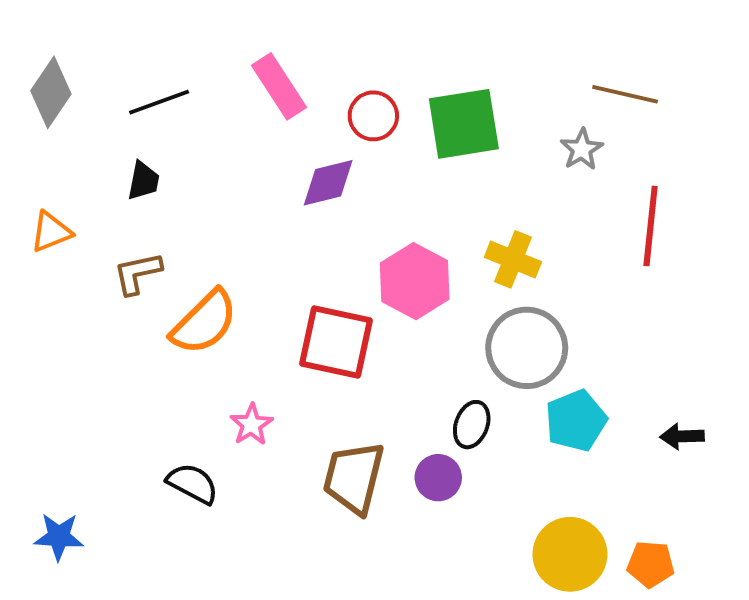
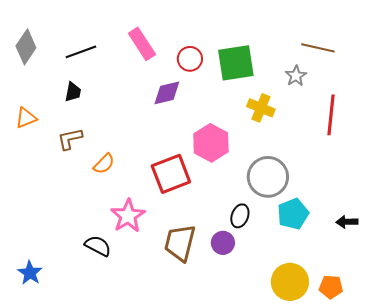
yellow cross: (513, 259) -> (261, 108), moved
orange semicircle: (204, 322) -> (104, 164), size x0.6
red square: (336, 342) -> (171, 174), turned -33
pink star: (251, 425) -> (128, 216), size x1.6
blue star: (59, 537) -> (30, 273), turned 30

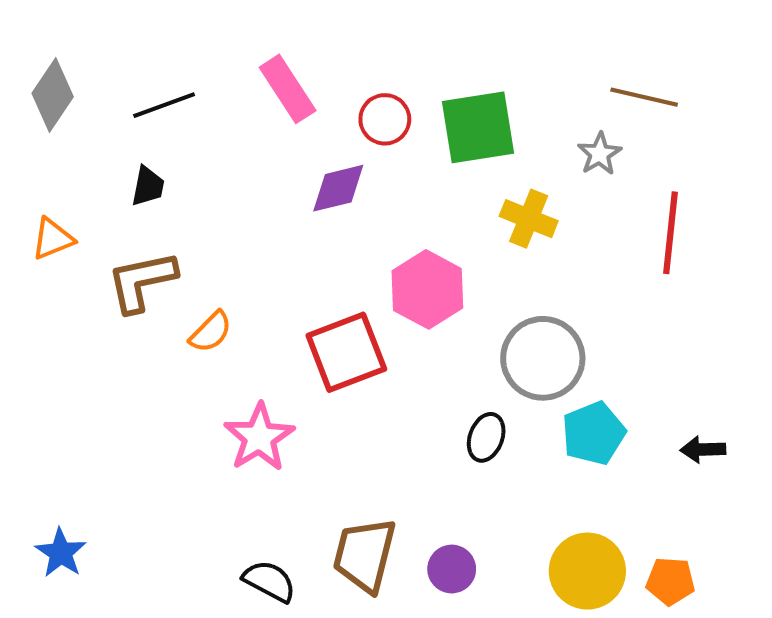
brown L-shape: (70, 139) -> (142, 281), size x1.4
brown trapezoid: (180, 243) -> (365, 555), moved
purple circle: (223, 243) -> (452, 569), moved
black semicircle: (98, 246) -> (269, 581), moved

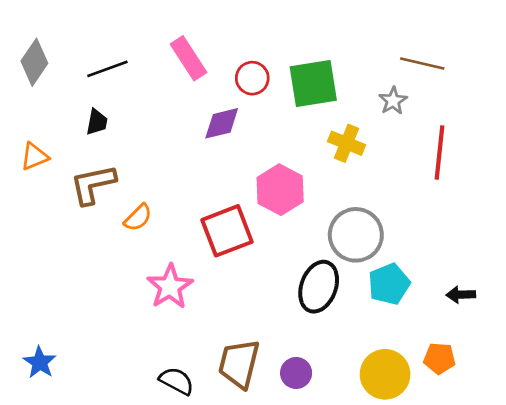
black ellipse: (486, 437) -> (319, 287), size x1.6
orange pentagon: (670, 581) -> (439, 358), moved

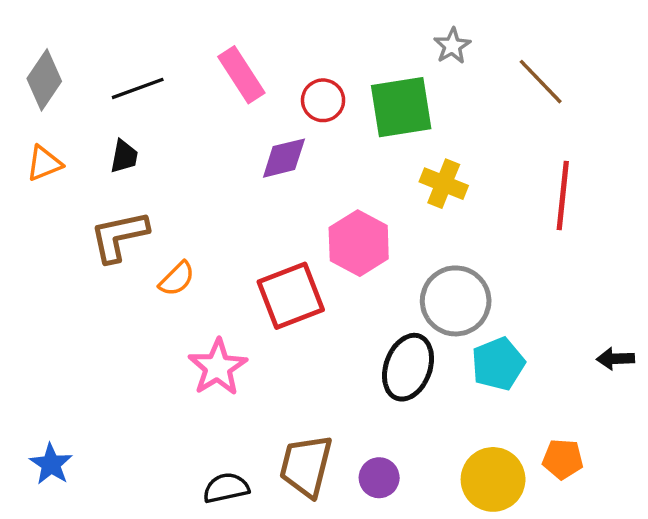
brown line: (422, 64) -> (541, 82), turned 33
gray star: (393, 101) -> (452, 46), moved
orange triangle: (34, 156) -> (44, 163), moved
black arrow: (461, 295) -> (615, 359), moved
black semicircle: (177, 381) -> (226, 488), turned -40

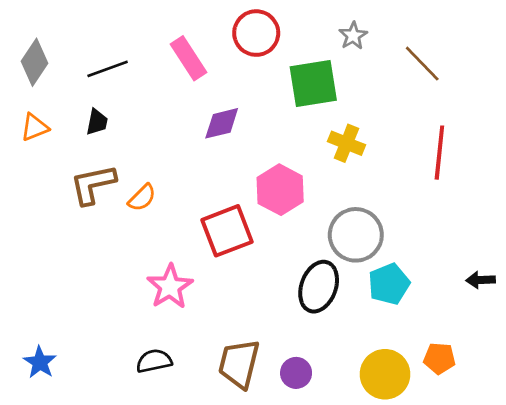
red circle: (323, 100) -> (256, 33), moved, size x1.4
orange semicircle: (177, 279) -> (142, 198), moved
black semicircle: (226, 488) -> (154, 361), moved

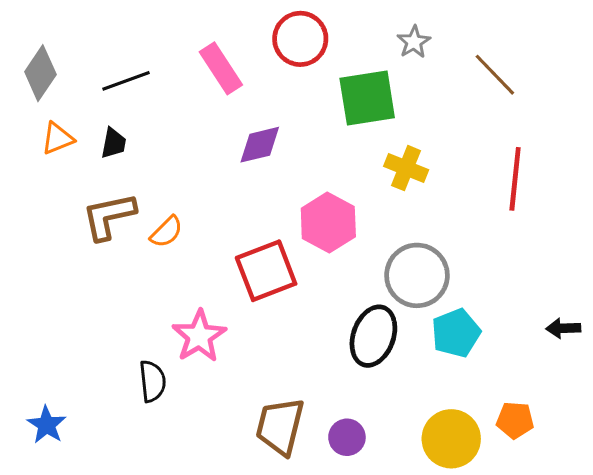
orange triangle: (35, 127) -> (57, 138), moved
black semicircle: (154, 361) -> (152, 381), moved, turned 96

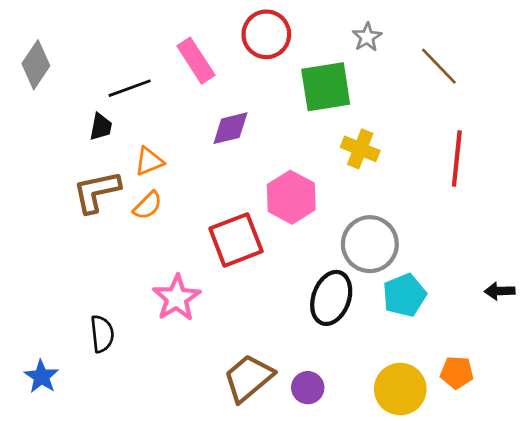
black line: (126, 81) -> (130, 88), moved
orange triangle: (57, 138) -> (149, 161), moved
black semicircle: (152, 381) -> (102, 334), moved
brown trapezoid: (280, 426) -> (248, 378), turned 36

